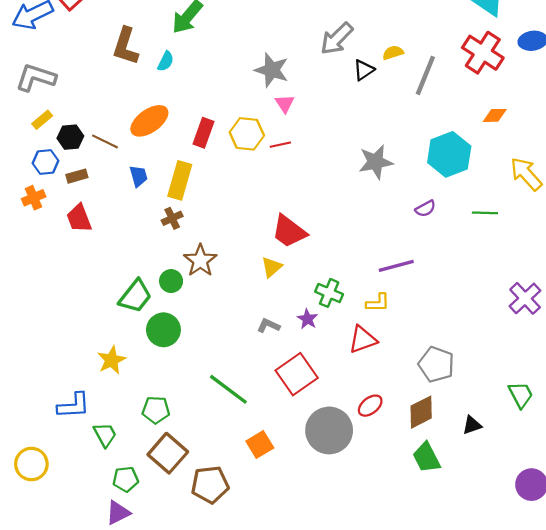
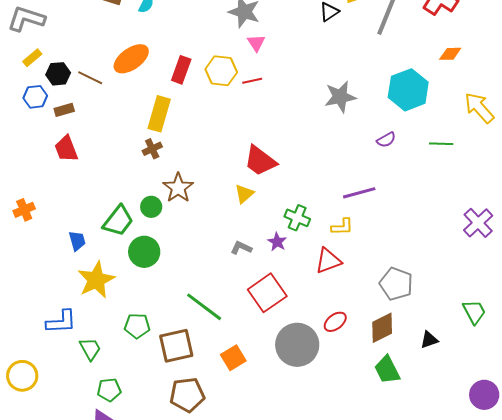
blue trapezoid: (139, 176) -> (77, 241), moved
orange cross: (34, 198) -> (24, 210), moved
yellow star: (112, 360) -> (96, 280), size x1.4
brown square: (168, 453) -> (176, 346), moved, turned 36

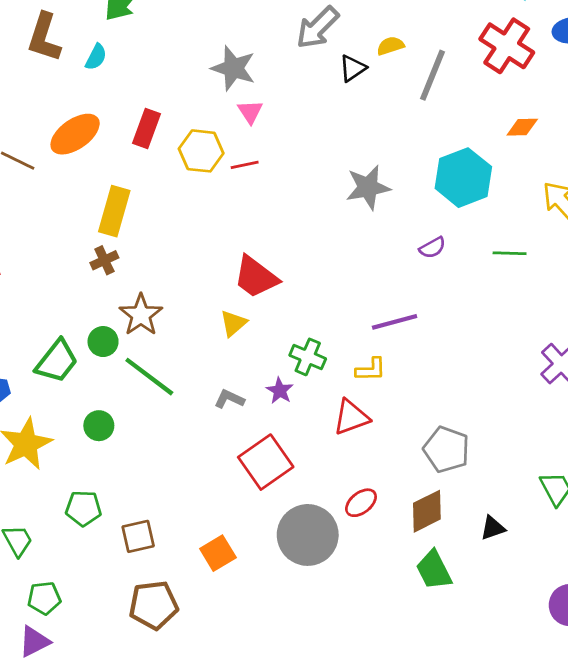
red rectangle: (181, 70) -> (147, 128), moved
green circle: (144, 252) -> (99, 426), moved, size x0.7
green line: (204, 307) -> (149, 377), moved
brown square: (176, 346) -> (138, 536), size x0.7

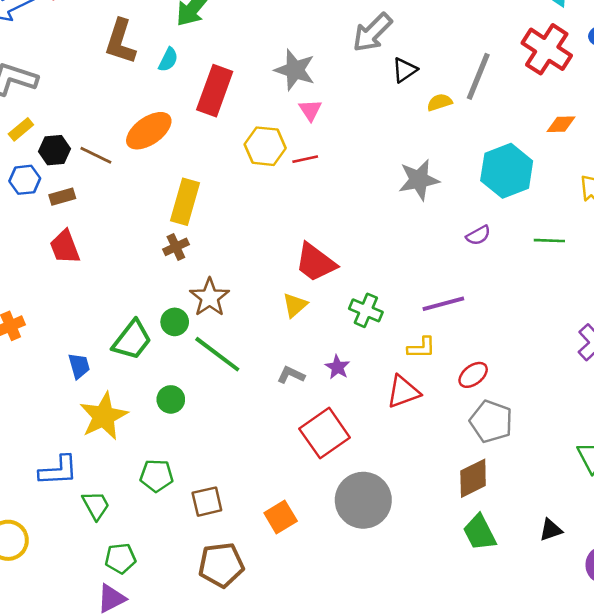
yellow semicircle: (390, 46) -> (440, 102), moved
red rectangle: (147, 128) -> (215, 91), moved, size x1.4
green cross: (308, 357) -> (366, 310), moved
red ellipse: (361, 503) -> (473, 375), moved
black triangle: (493, 528) -> (551, 530), moved

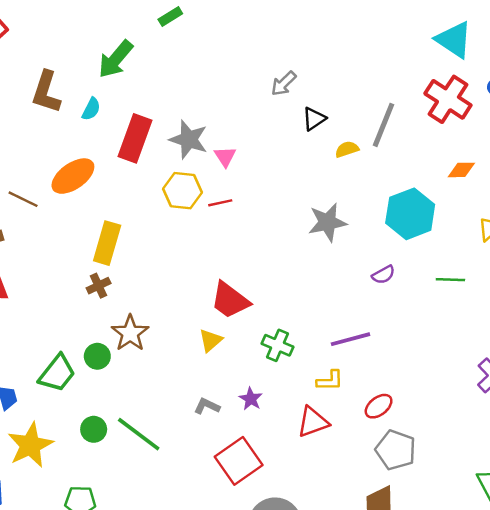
gray arrow: (372, 33) -> (284, 84), size x0.7
gray star: (295, 70) -> (189, 140), moved
green line: (217, 354) -> (139, 434), moved

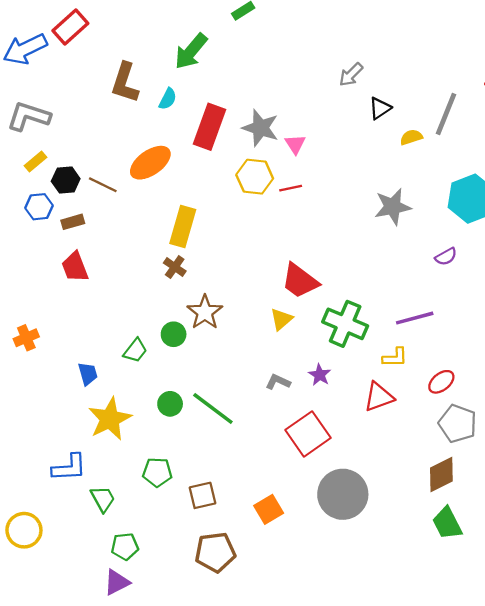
brown cross: (99, 286) -> (175, 267), turned -30
green cross: (277, 345) -> (345, 324), size x1.5
green trapezoid: (57, 373) -> (135, 350), size x0.7

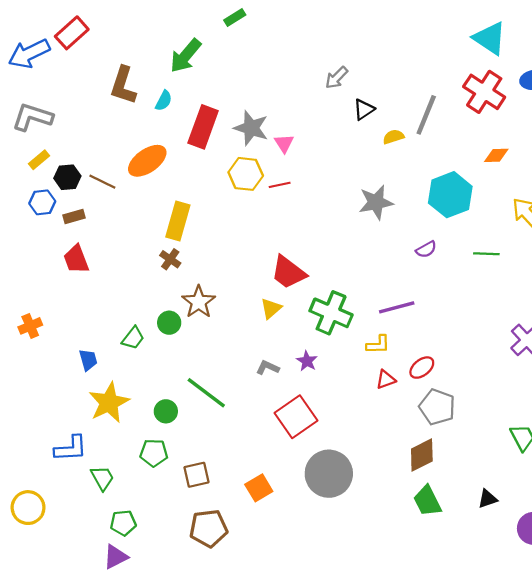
red triangle: (379, 397) -> (386, 380), moved, size x0.7
green circle: (170, 404) -> (166, 411), moved

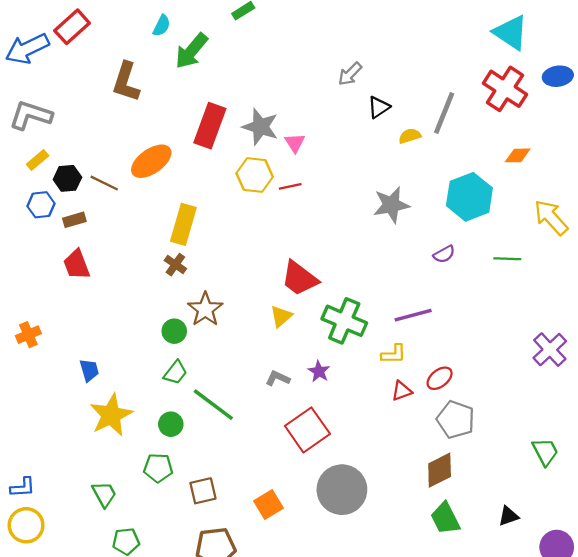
cyan semicircle: (164, 101) -> (162, 26), moved
green trapezoid: (133, 338) -> (175, 373), moved
blue L-shape: (71, 449) -> (23, 487), moved, size x0.7

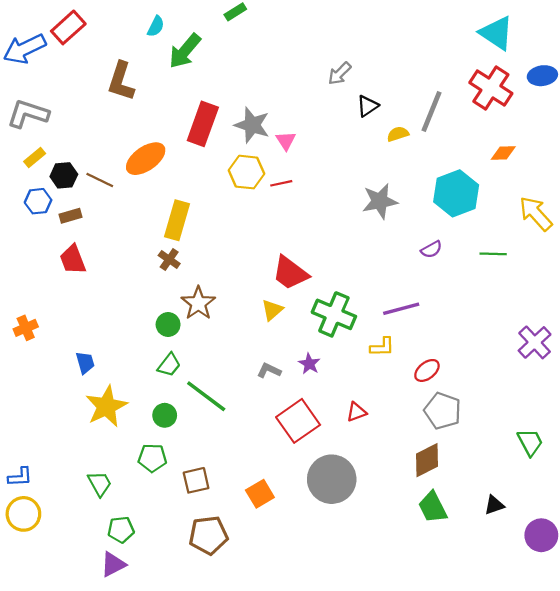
red triangle: (402, 391) -> (356, 412), moved

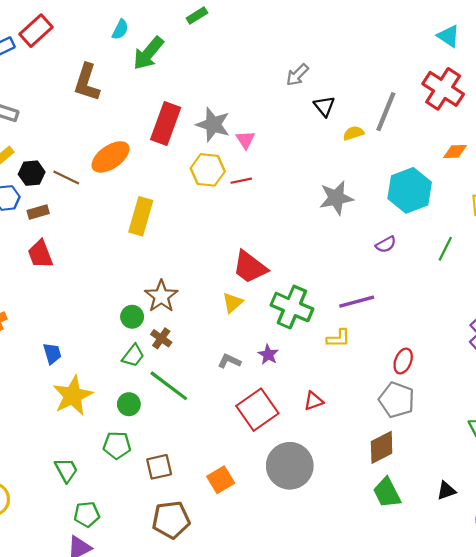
cyan triangle: (496, 33) -> (448, 36), size x0.7
black triangle: (368, 106) -> (324, 106), turned -35
green line: (493, 254) -> (445, 249), turned -65
brown cross: (169, 259) -> (161, 338), moved
red ellipse: (427, 370) -> (403, 361), moved, turned -30

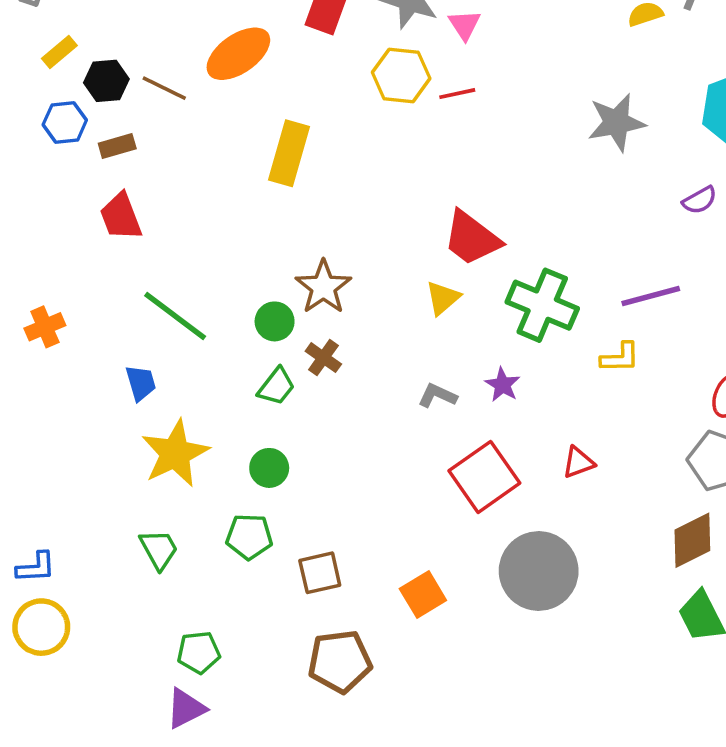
green line: (169, 386) -> (175, 316), moved
green trapezoid: (66, 470) -> (159, 549), moved

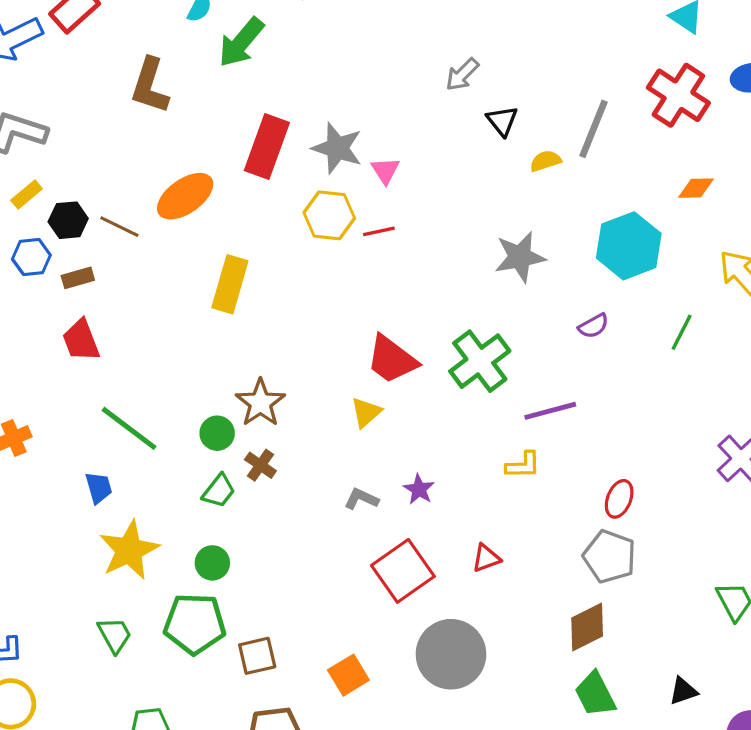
green cross: (542, 305) -> (480, 361), moved, turned 30
green pentagon: (249, 537) -> (195, 624), size x1.5

